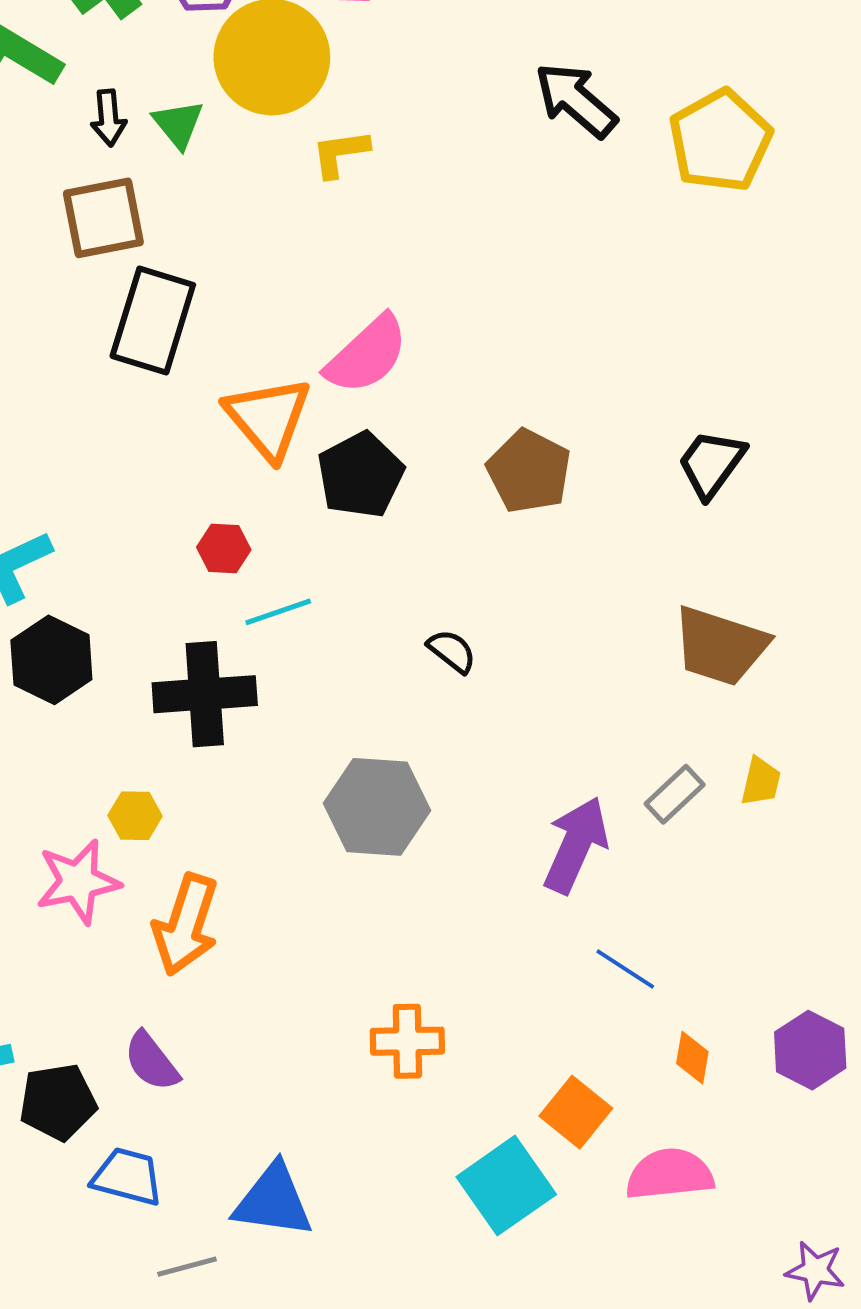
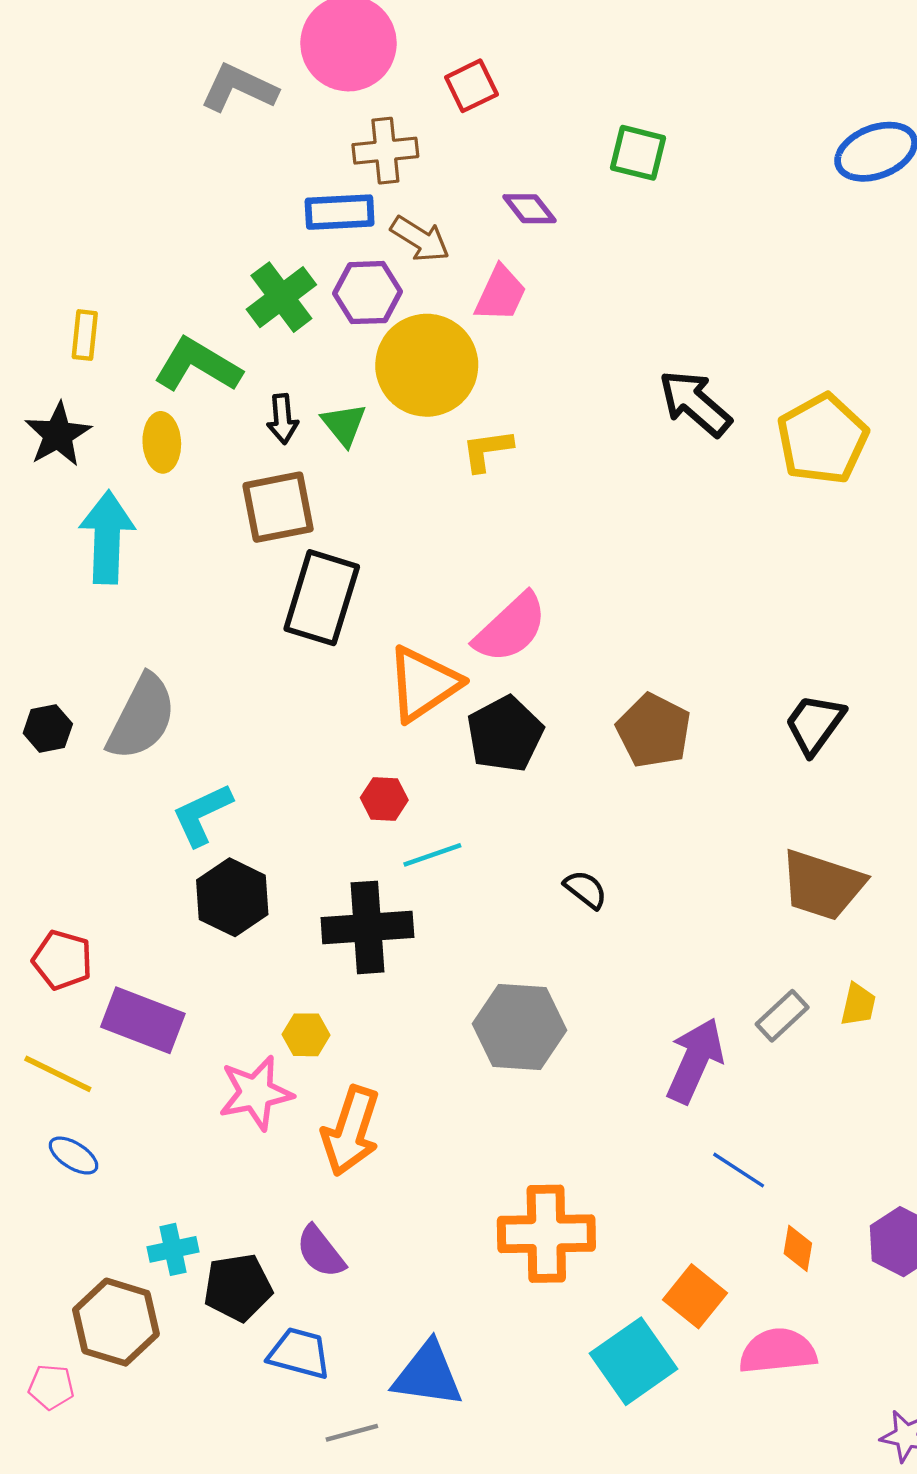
orange triangle: (268, 418) -> (423, 684), turned 36
orange cross: (407, 1041) -> (546, 1234), size x1.5

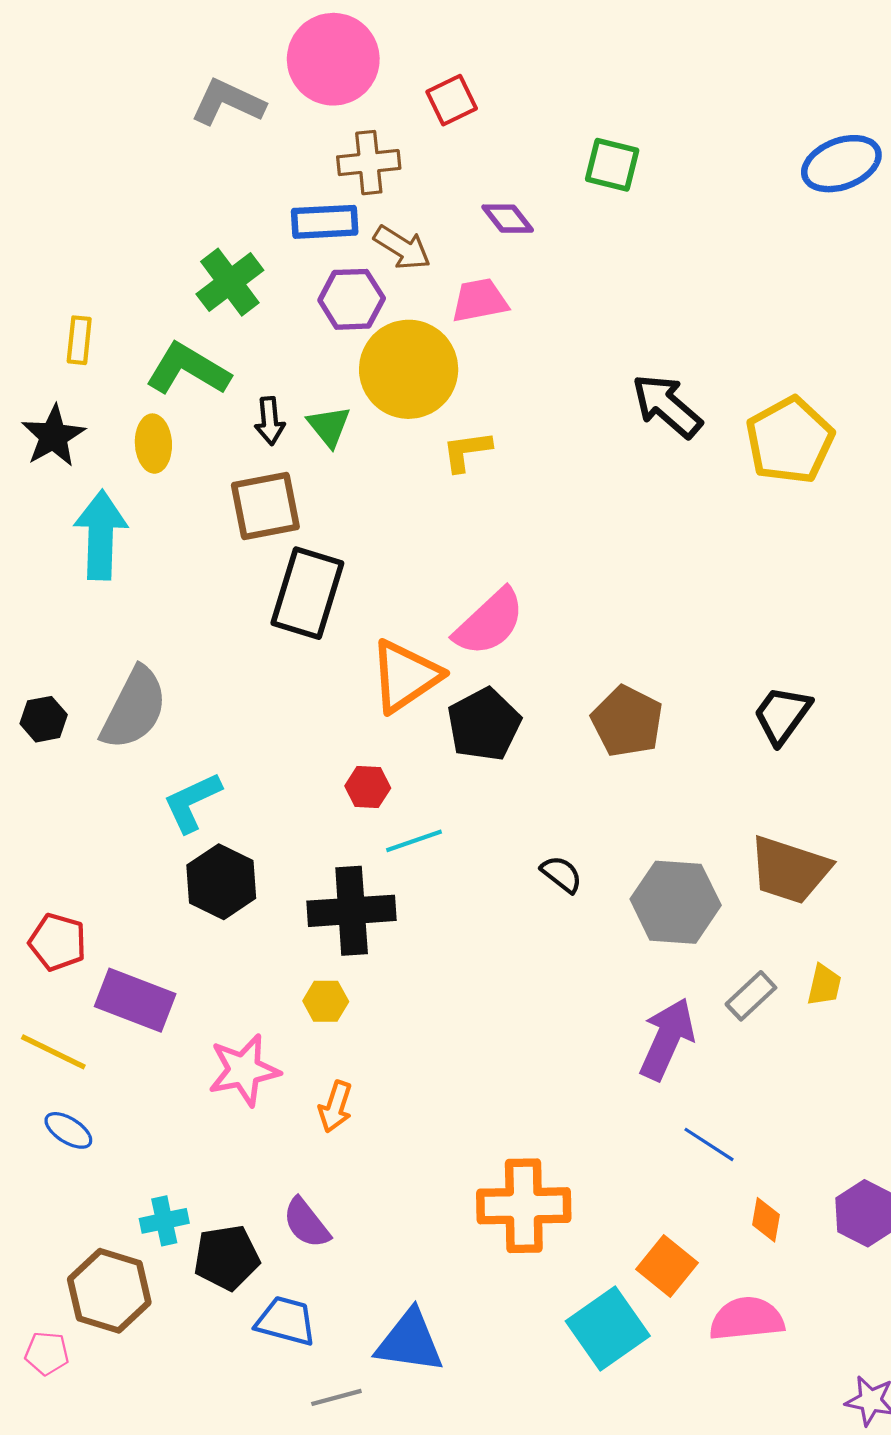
pink trapezoid: (501, 294) -> (480, 300), turned -126
green cross: (281, 297) -> (230, 282), moved
gray hexagon: (520, 1027) -> (676, 902), moved
yellow hexagon: (306, 1035) -> (326, 1001), moved
orange arrow: (351, 1131) -> (335, 1107), size x0.6

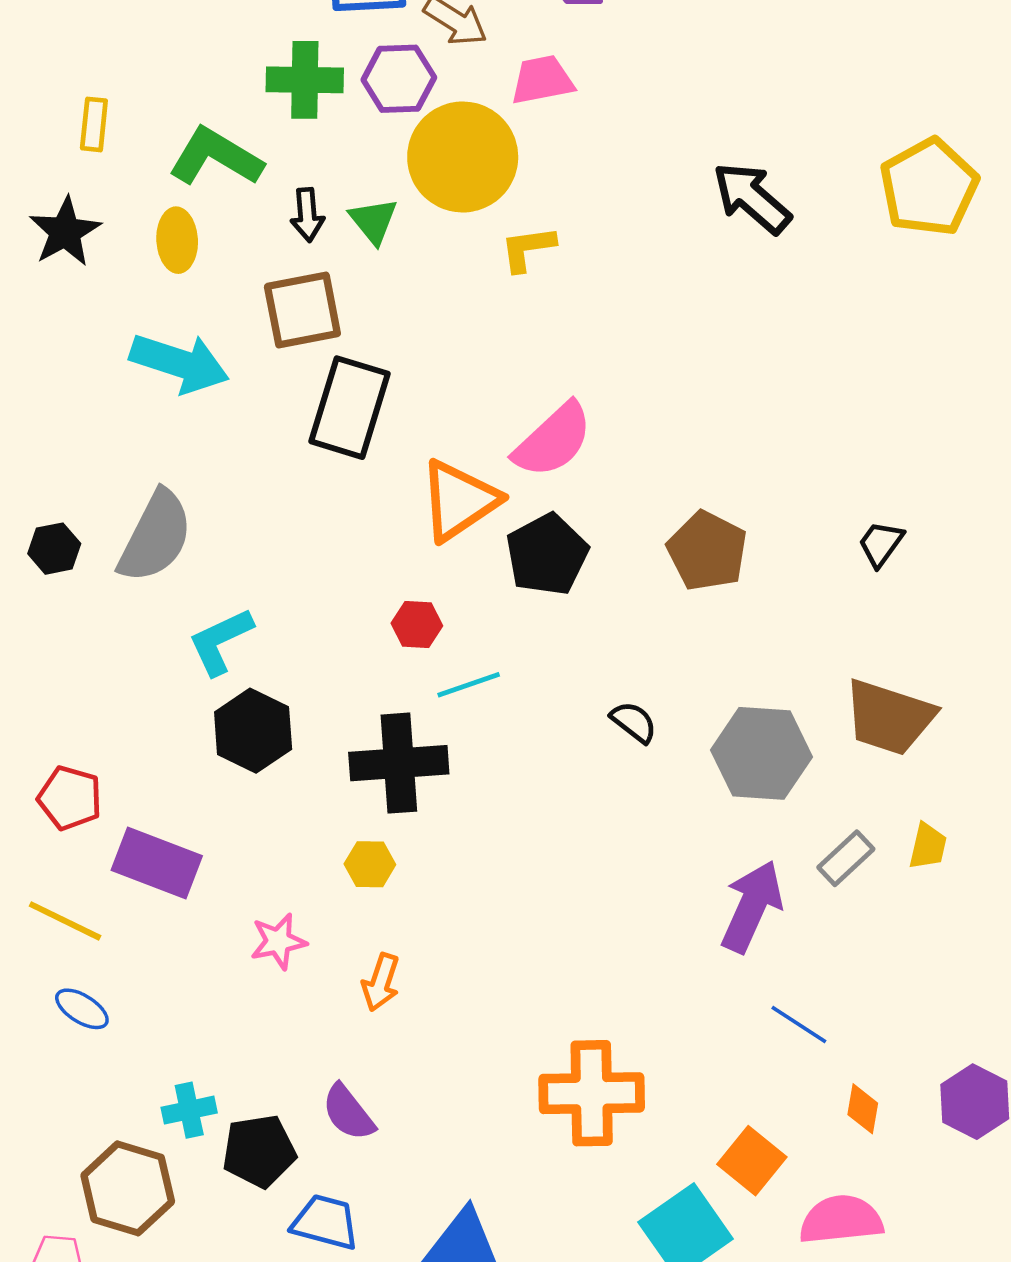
green cross: (230, 282) -> (305, 80), moved, turned 38
yellow pentagon: (790, 440) -> (929, 187), moved
cyan arrow: (101, 535) -> (180, 363), moved, turned 106
black trapezoid: (782, 715) -> (881, 544), size x0.7
pink star: (244, 1070) -> (278, 941), size x0.7

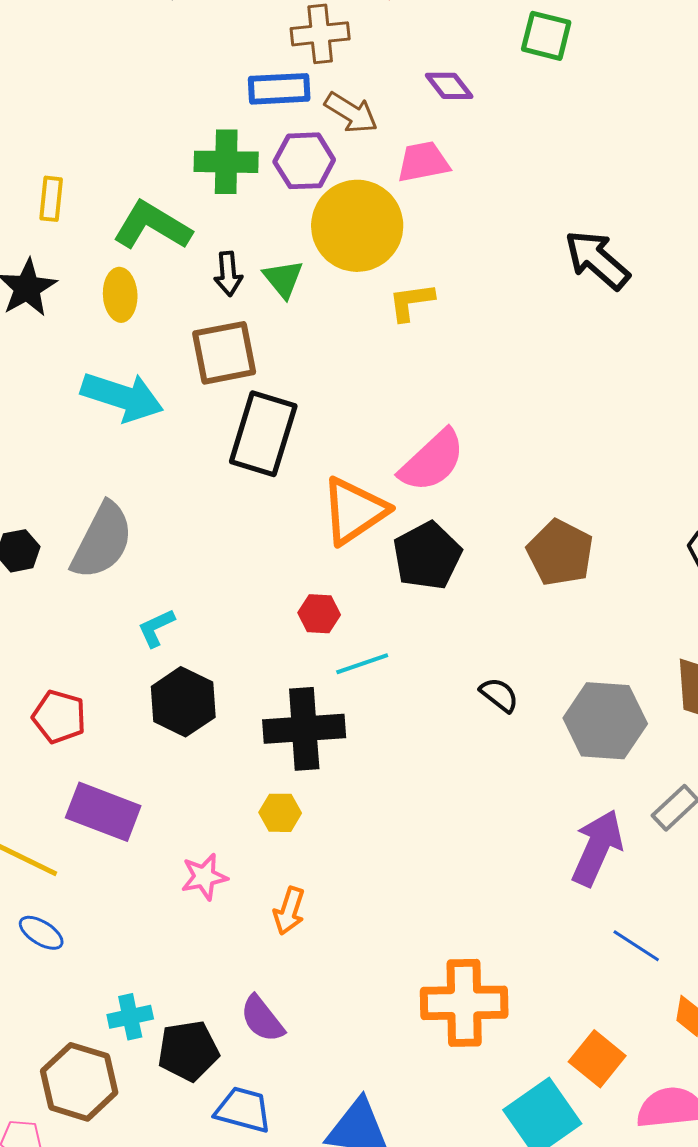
cyan L-shape: (220, 641) -> (156, 628), size x0.7
red pentagon: (70, 798) -> (59, 717), moved

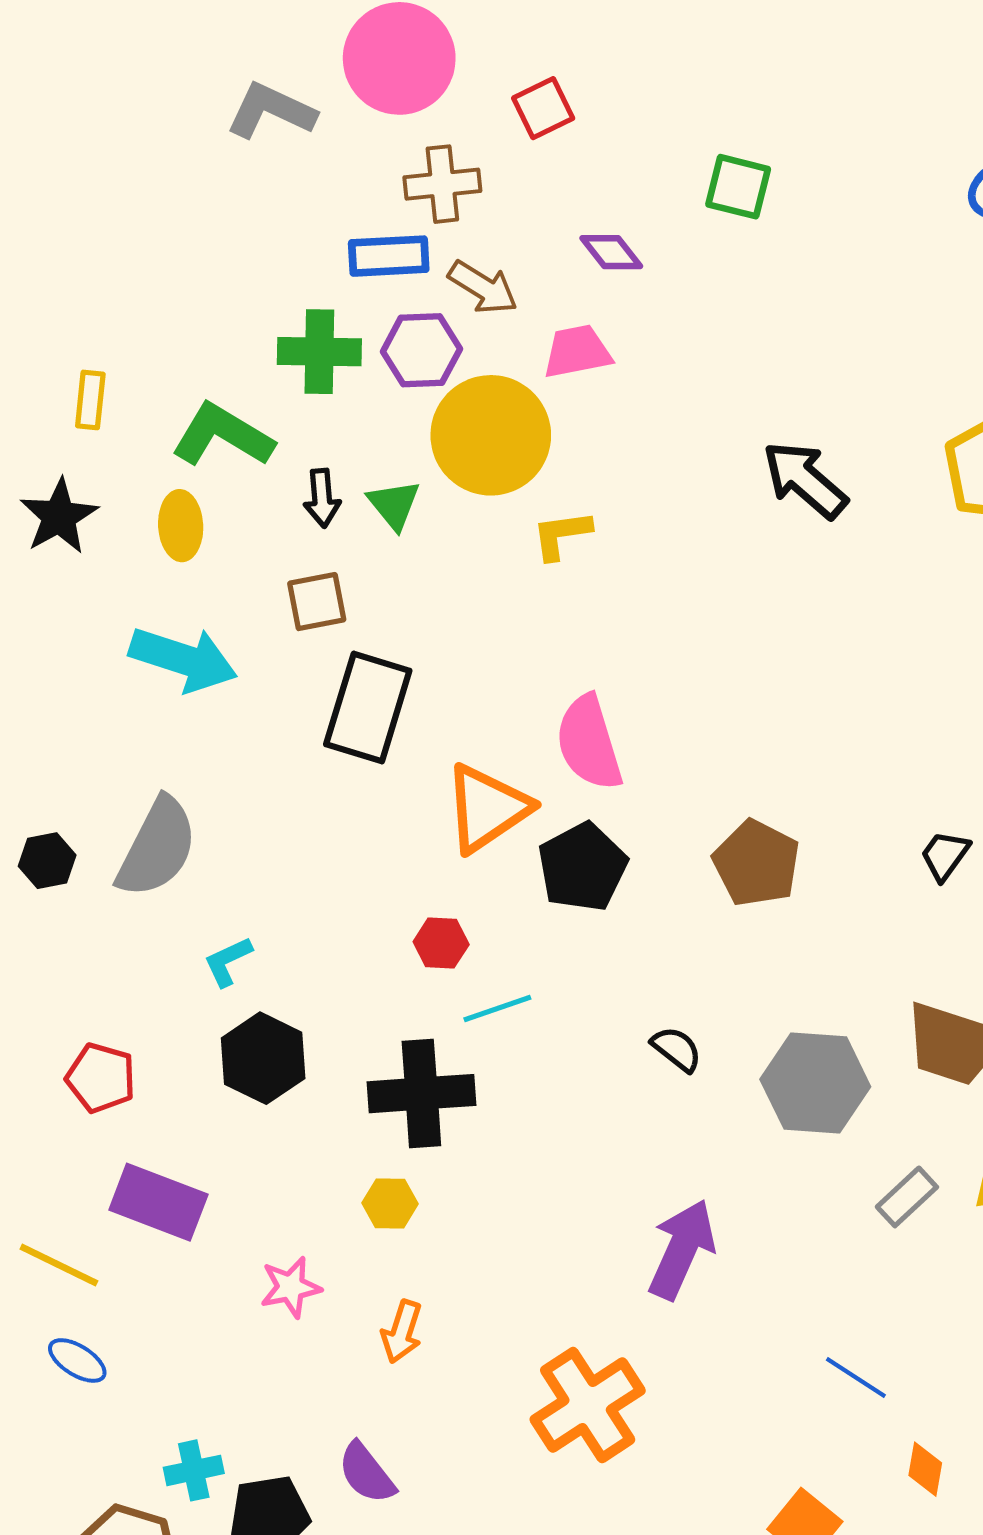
brown square: (224, 353) -> (317, 602), size x0.7
pink semicircle: (432, 461) -> (589, 743), turned 116
purple arrow: (597, 848) -> (682, 1249), moved
orange cross: (464, 1003) -> (588, 1405), moved, turned -32

